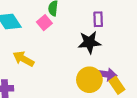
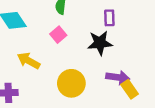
pink square: (44, 23) -> (58, 35), moved
yellow circle: (89, 80) -> (71, 83), moved

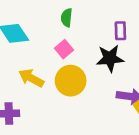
yellow circle: (71, 83) -> (71, 81), moved

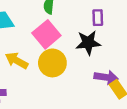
pink square: (64, 49) -> (46, 34), size x1.6

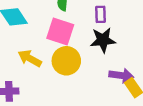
purple rectangle: (98, 18) -> (100, 14), moved
pink square: (46, 34) -> (60, 32), turned -32

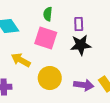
yellow circle: (66, 61) -> (50, 78), moved
purple arrow: (121, 75) -> (84, 85), moved

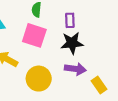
purple arrow: (84, 85) -> (75, 69), moved

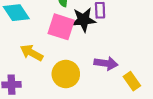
black star: (72, 43) -> (84, 20), moved

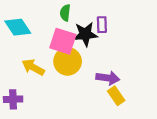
yellow circle: (66, 74) -> (68, 61), moved
yellow rectangle: (132, 81) -> (116, 96), moved

